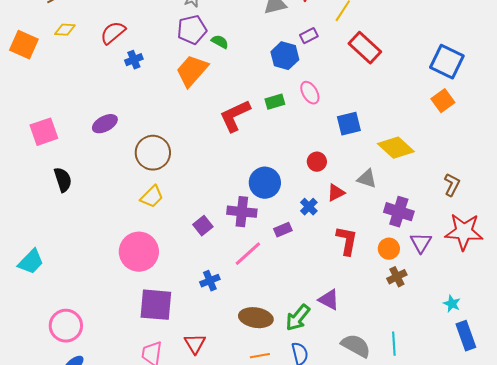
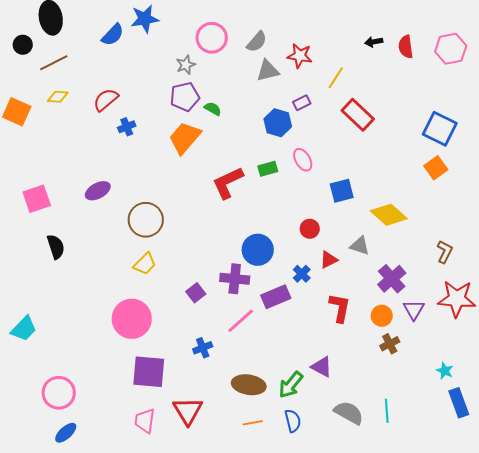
purple cross: (399, 212) -> (392, 279), turned 32
purple rectangle: (283, 230) -> (276, 297), size x1.6
red triangle: (195, 344) -> (188, 411), size x1.4

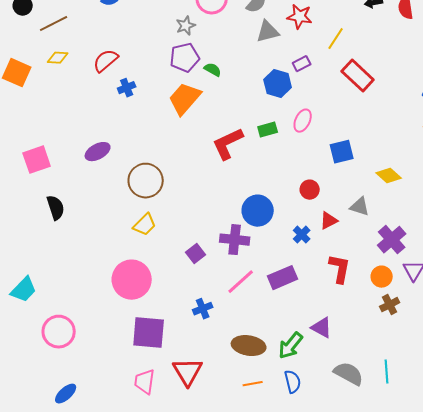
pink ellipse: (303, 160) -> (303, 121), turned 55
yellow diamond: (389, 215) -> (389, 176), size x0.7
purple rectangle: (276, 297) -> (283, 278), moved
pink circle: (59, 393) -> (59, 332), moved

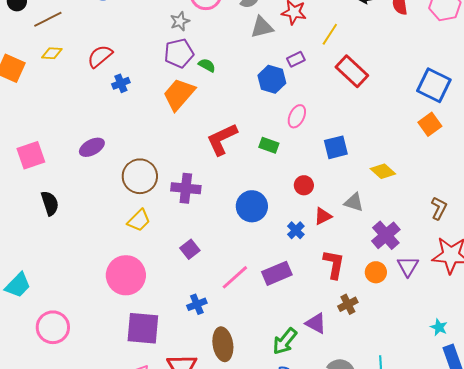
green rectangle: (268, 130) -> (269, 145), moved, turned 36
purple cross: (235, 240) -> (186, 188), moved
brown cross: (390, 305) -> (348, 304), moved
brown ellipse: (249, 346) -> (223, 344), moved, turned 72

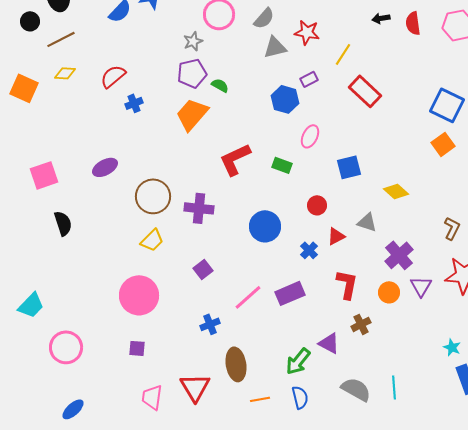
purple square: (143, 328) -> (137, 348), moved, size x0.5

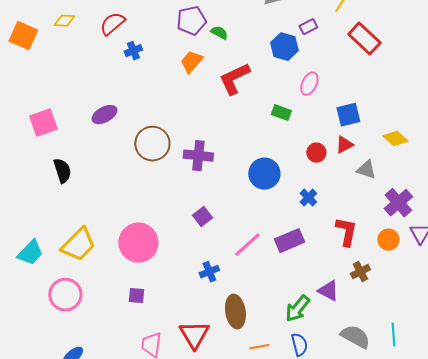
orange trapezoid: (192, 114) -> (191, 62), size x0.7
red L-shape: (235, 159) -> (234, 79), moved
red triangle: (336, 236) -> (344, 145), moved
yellow trapezoid: (152, 240) -> (78, 245), moved, size x1.5

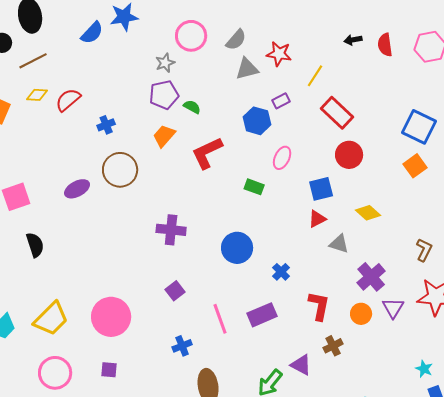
red semicircle: (112, 24) -> (68, 100), moved
brown circle: (152, 144) -> (120, 170), moved
red circle: (316, 153) -> (349, 155), moved, size x1.4
pink line: (247, 245) -> (220, 319), turned -68
pink circle: (65, 295) -> (55, 373), moved

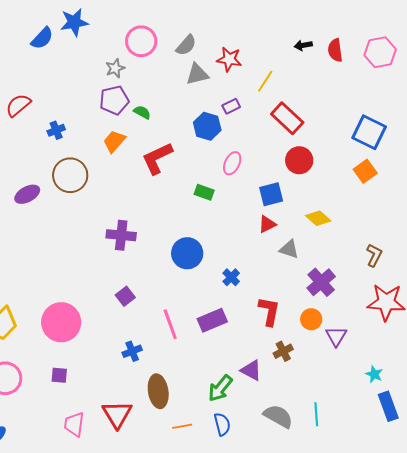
purple triangle: (393, 308) -> (336, 336), moved

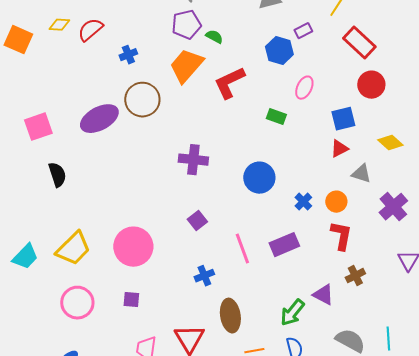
orange trapezoid: (114, 141) -> (186, 66), size x1.5
purple ellipse: (27, 194) -> (99, 119), size x1.5
orange circle: (311, 319) -> (336, 202), moved

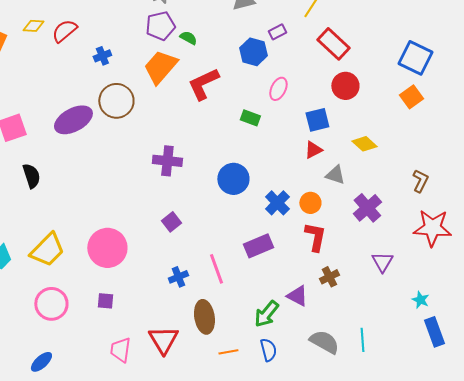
blue cross: (303, 202) -> (277, 203), size x1.4
pink line: (242, 249) -> (216, 269), moved

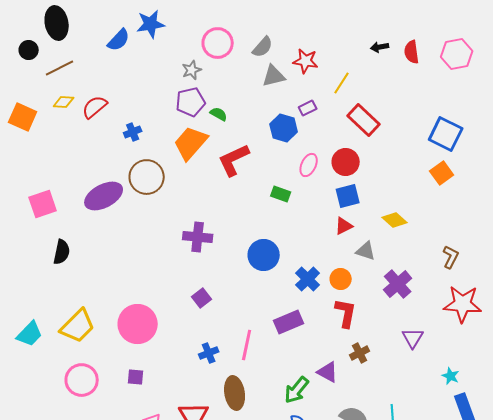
red circle: (345, 86) -> (346, 162), moved
black semicircle: (31, 176) -> (62, 252), turned 30
pink line: (216, 269) -> (247, 345), turned 32

